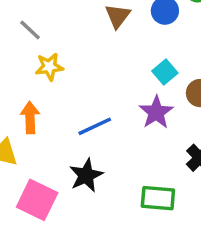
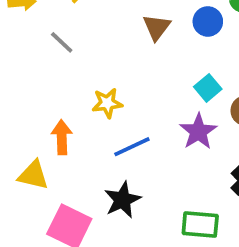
yellow star: (49, 67) -> (107, 103), moved

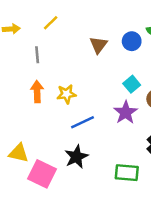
gray line: (62, 42) -> (37, 55), turned 42
orange arrow: (62, 137) -> (37, 92), moved
yellow triangle: (33, 175) -> (19, 153), moved

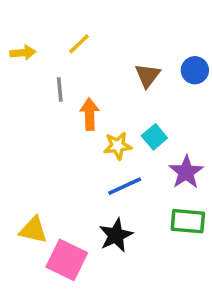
cyan square: (132, 84) -> (154, 137), moved
orange arrow: (37, 92) -> (90, 114), moved
yellow star: (67, 94) -> (118, 146), moved
green rectangle: (127, 173) -> (188, 221), moved

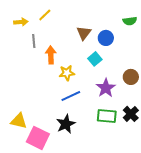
yellow arrow: (23, 53) -> (21, 22), moved
blue circle: (195, 70) -> (106, 38), moved
cyan square: (154, 137) -> (95, 59), moved

